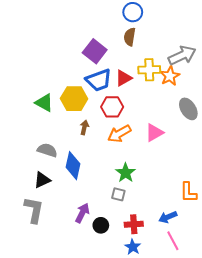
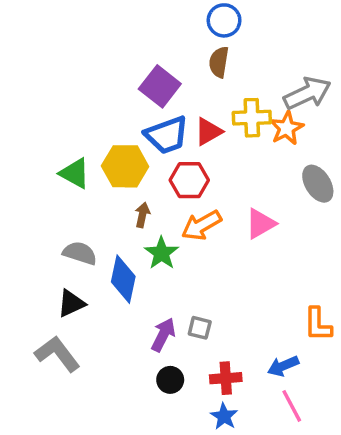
green star: (126, 173) -> (162, 253), moved
gray L-shape: (34, 210) -> (57, 354), turned -48
purple arrow: (82, 213) -> (163, 335), moved

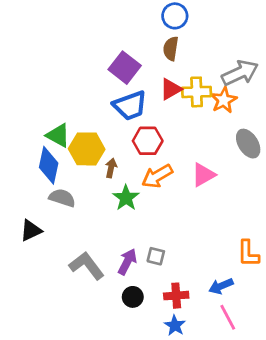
red triangle: (208, 132) -> (171, 89), moved
yellow hexagon: (125, 166) -> (87, 149), moved
blue diamond: (123, 279) -> (49, 165), moved
black triangle: (71, 303) -> (31, 230), moved
gray L-shape: (57, 354) -> (87, 266), moved

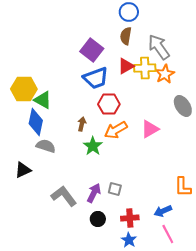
gray arrow: (240, 73) -> (159, 47), moved, turned -100
yellow hexagon: (87, 149) -> (24, 89), moved

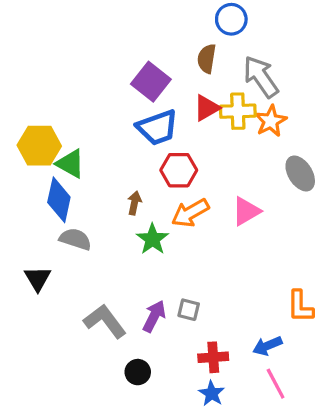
blue circle: (129, 12) -> (231, 19), moved
black triangle: (23, 170) -> (38, 279), turned -36
black circle: (98, 219) -> (138, 372), moved

